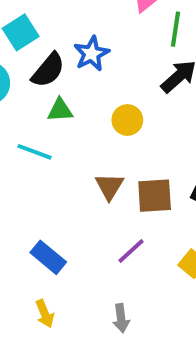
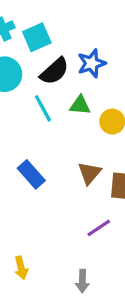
green triangle: (60, 110) -> (80, 105), moved
cyan line: (34, 152) -> (43, 108), moved, turned 32
blue rectangle: (48, 257) -> (31, 174), moved

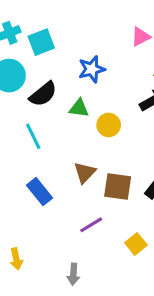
black semicircle: (54, 71) -> (43, 94), moved
cyan line: (43, 108) -> (33, 136), moved
blue rectangle: (31, 174) -> (40, 192), moved

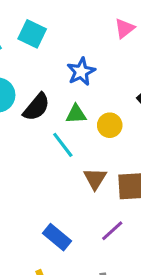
cyan square: (41, 42) -> (32, 34), moved, turned -32
cyan line: (33, 136) -> (63, 145), moved
blue rectangle: (40, 192) -> (57, 237), moved

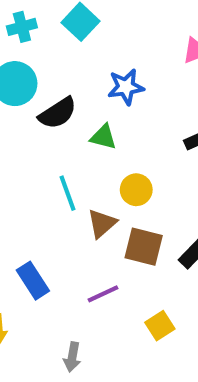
yellow circle: (110, 125) -> (136, 190), moved
cyan line: (63, 145) -> (68, 193), moved

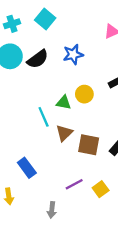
black semicircle: (58, 113) -> (38, 59), moved
green triangle: (103, 137) -> (64, 103), moved
yellow circle: (136, 190) -> (84, 94), moved
purple line: (103, 294) -> (74, 184), moved

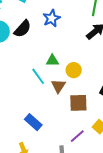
yellow circle: (84, 94) -> (74, 70), moved
brown square: (89, 145) -> (78, 103), moved
purple line: (74, 184) -> (77, 136), moved

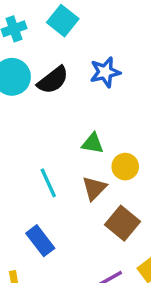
cyan line: (38, 76) -> (48, 183), moved
brown square: (78, 103) -> (122, 223), turned 30

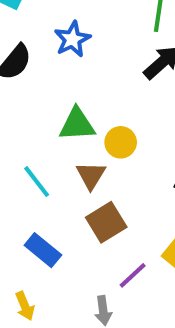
green triangle: (93, 143) -> (77, 124), size x1.4
brown square: (122, 223) -> (106, 222), moved, turned 32

